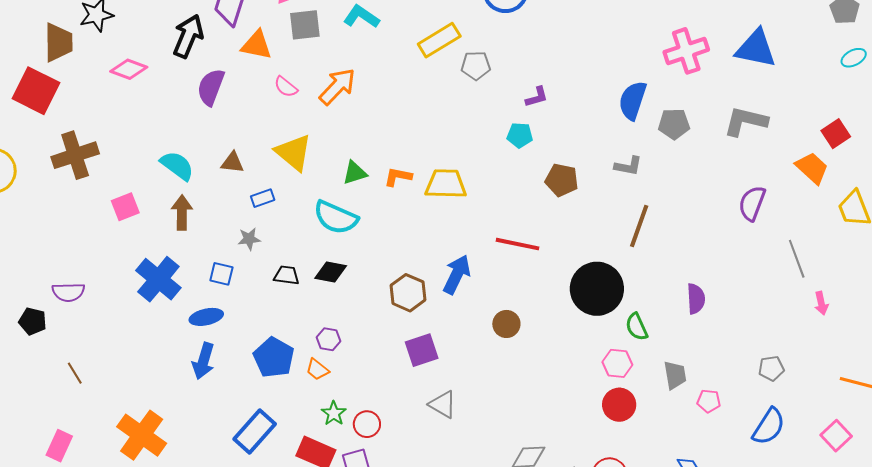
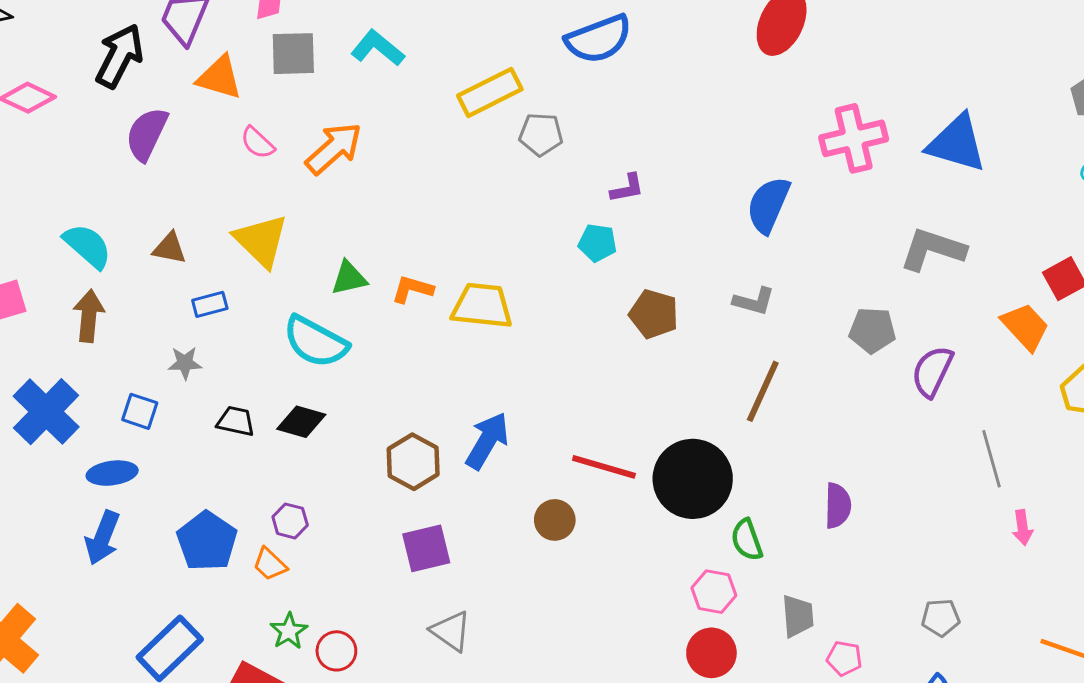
gray pentagon: (674, 124) -> (872, 330), moved
red line: (518, 244) -> (604, 467), moved

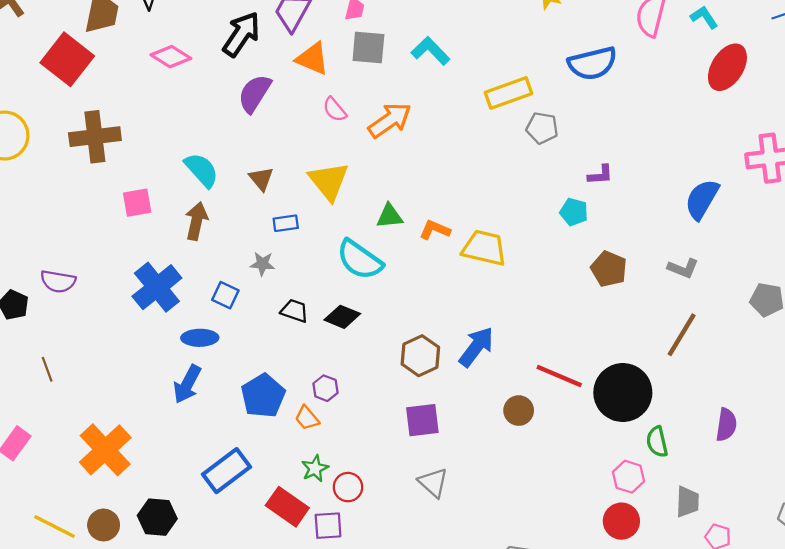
brown triangle: (169, 248) -> (261, 179), turned 32

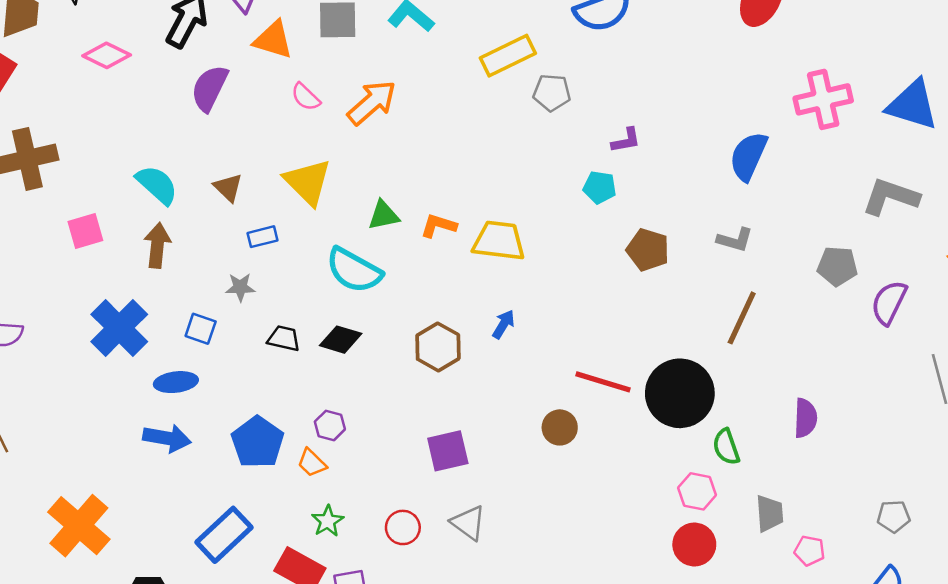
blue arrow: (476, 347) -> (503, 324), moved, size x0.6
brown hexagon: (420, 356) -> (438, 347), moved
blue arrow: (187, 384) -> (167, 438), turned -102
red circle: (348, 487) -> (403, 527), moved

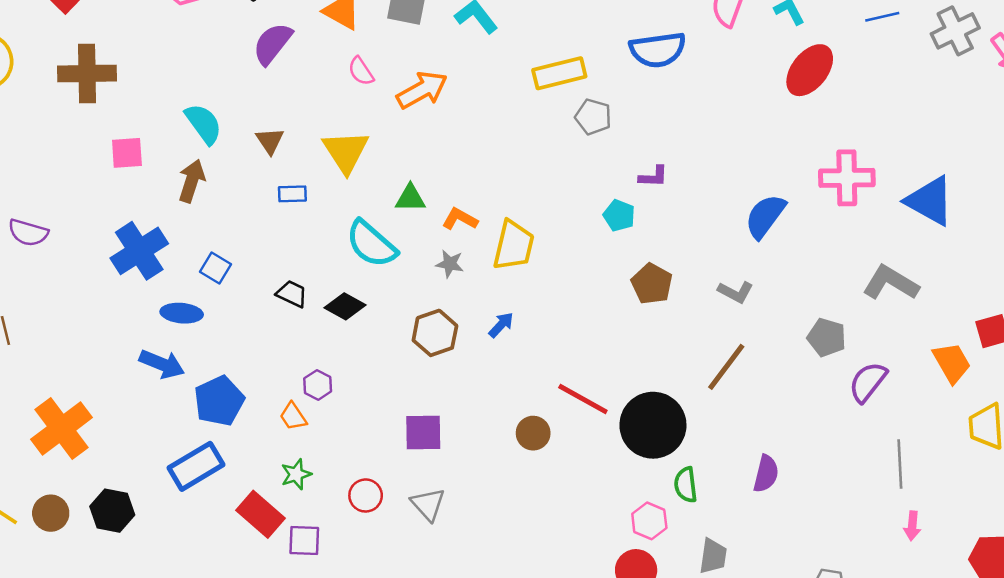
yellow trapezoid: (499, 241) -> (514, 245), turned 84
gray star: (240, 287) -> (450, 264), moved
blue pentagon: (258, 442) -> (219, 401), moved

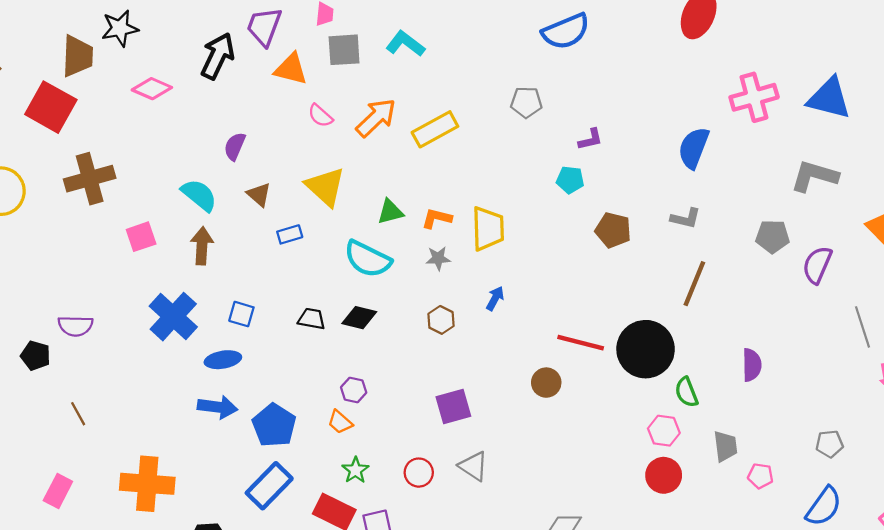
purple semicircle: (272, 44) -> (235, 146), moved, size x0.7
yellow rectangle: (559, 73) -> (435, 129), moved
brown hexagon: (435, 333) -> (441, 320), size x0.7
orange cross: (61, 428) -> (147, 484), turned -34

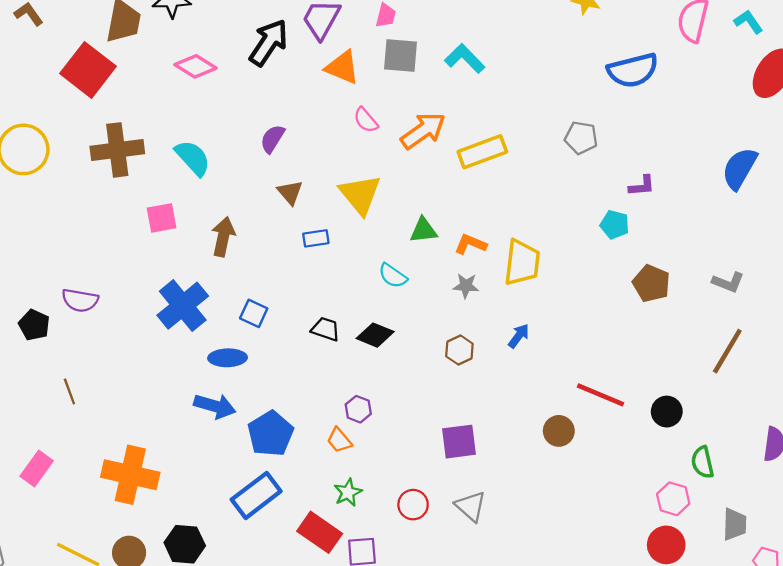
blue semicircle: (694, 148) -> (740, 168), moved
cyan semicircle: (199, 195) -> (193, 158), moved
cyan semicircle: (368, 259) -> (393, 276), size x0.6
black circle: (646, 349) -> (667, 412), size x0.5

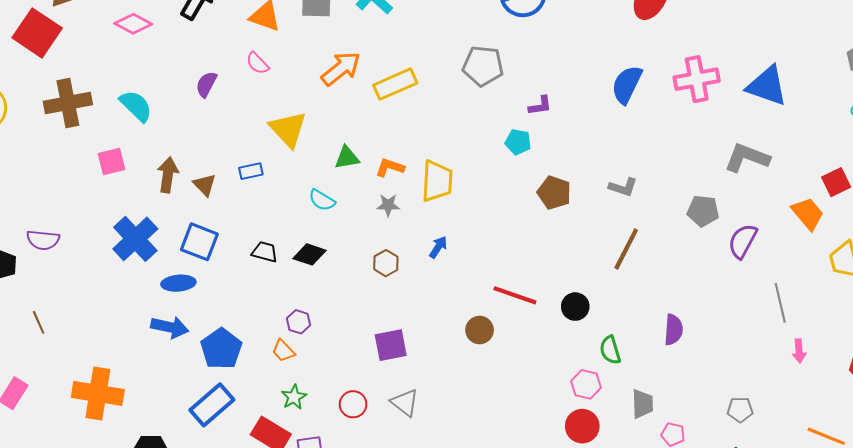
pink semicircle: (366, 120) -> (257, 63), moved
gray pentagon: (581, 138) -> (483, 66), size x1.4
brown triangle: (290, 192) -> (205, 185), moved
blue square: (254, 313) -> (199, 242), size x1.5

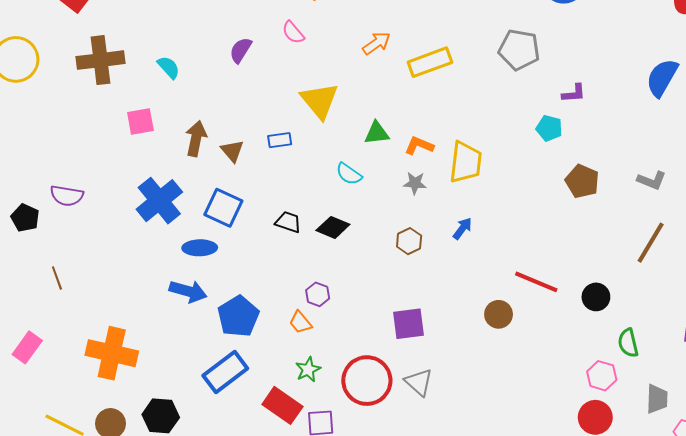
orange arrow: (341, 69) -> (376, 43), size x0.7
cyan semicircle: (136, 106) -> (169, 67), size x0.7
red circle: (353, 404) -> (367, 381), size x1.8

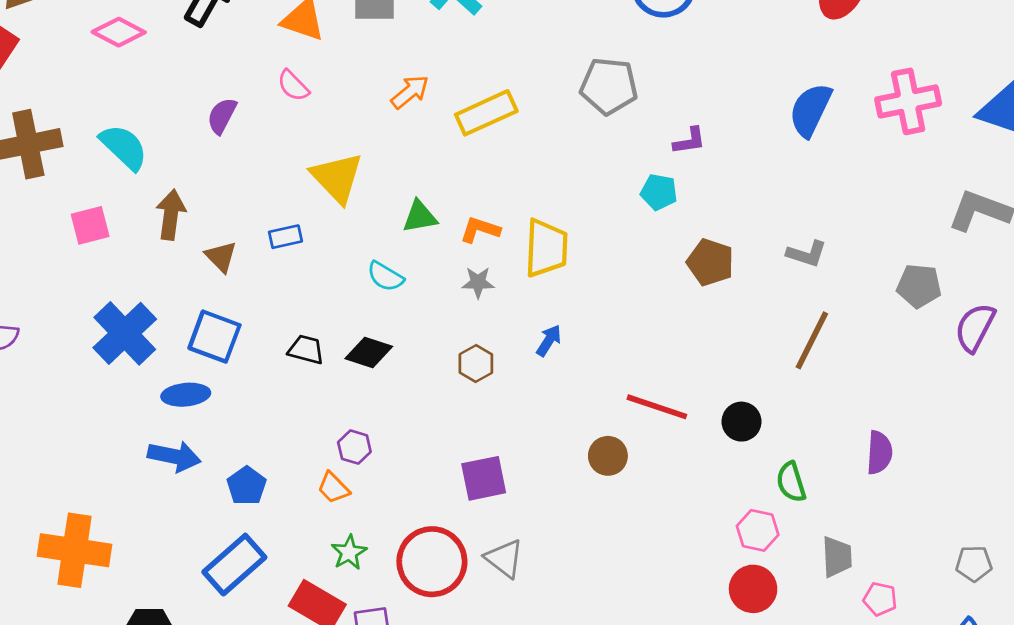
cyan semicircle: (169, 67) -> (124, 147), size x1.5
brown arrow: (196, 139) -> (171, 215), moved
blue pentagon: (238, 316) -> (247, 486), size x0.7

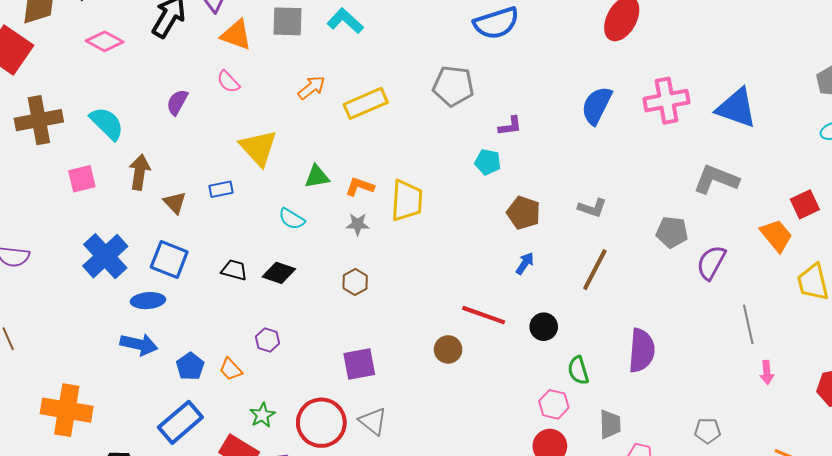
blue arrow: (549, 340) -> (525, 263), moved
purple semicircle: (879, 453) -> (642, 350), size x1.4
orange trapezoid: (333, 488) -> (231, 369), moved

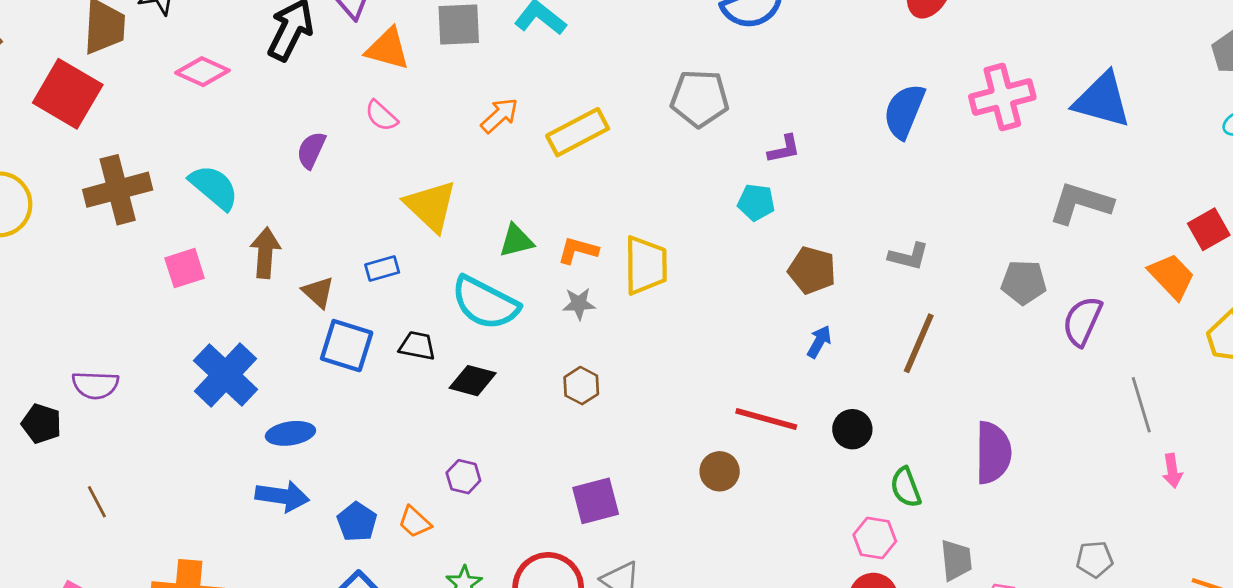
cyan semicircle: (292, 219) -> (485, 303), size x1.8
blue square: (169, 260) -> (347, 346), moved
black trapezoid: (234, 270) -> (417, 346), moved

